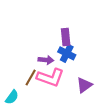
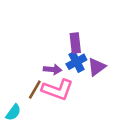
blue cross: (67, 53) -> (76, 62), turned 35
purple triangle: (84, 85) -> (97, 67), moved

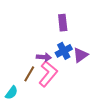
purple rectangle: (75, 43) -> (63, 23), moved
pink L-shape: (58, 90) -> (48, 74), turned -70

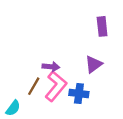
purple rectangle: (63, 23) -> (102, 26), moved
blue cross: (64, 51) -> (79, 93), moved, turned 35

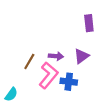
purple arrow: (51, 67) -> (56, 56), moved
brown line: (34, 86) -> (29, 61), moved

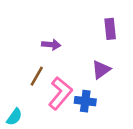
purple arrow: (56, 56) -> (51, 45), moved

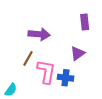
purple arrow: (51, 45) -> (39, 34), size x1.5
pink L-shape: (60, 93) -> (46, 72), turned -30

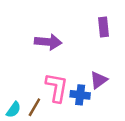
purple triangle: (78, 53) -> (99, 80), moved
brown line: (28, 58) -> (34, 107), moved

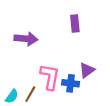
purple rectangle: (104, 27) -> (75, 24), moved
purple arrow: (48, 42) -> (26, 39), moved

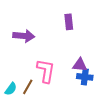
purple triangle: (87, 70) -> (80, 65), turned 42
blue cross: (71, 83) -> (85, 77), moved

